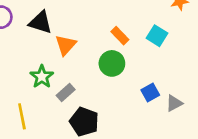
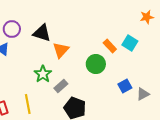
orange rectangle: (120, 36) -> (110, 46), moved

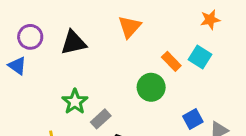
orange star: (147, 17) -> (210, 20), moved
black triangle: (42, 33) -> (73, 43), turned -30
orange triangle: (61, 50) -> (130, 27), moved

